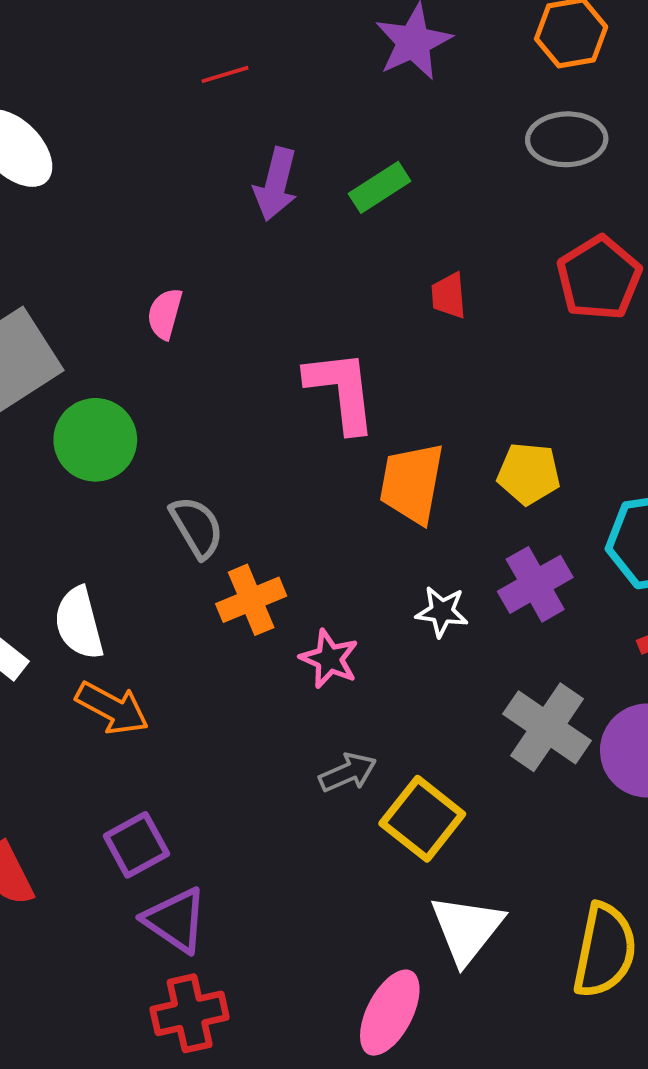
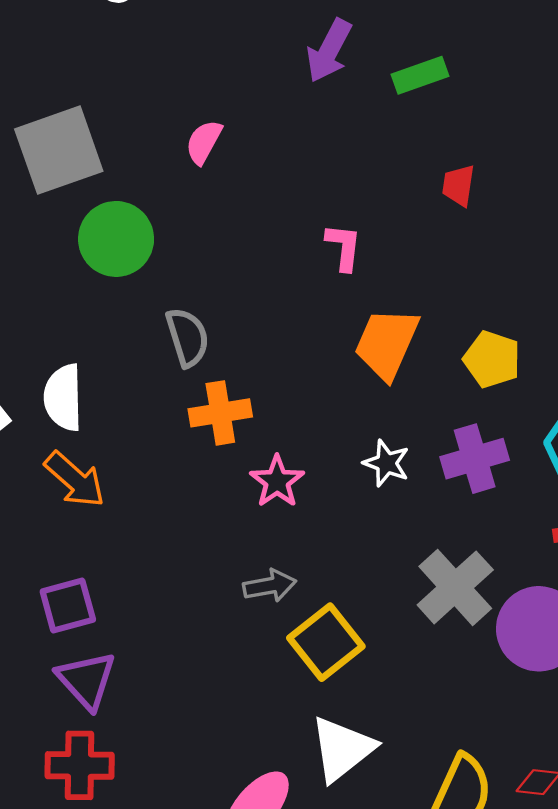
pink L-shape: (341, 391) -> (344, 247), size x0.6

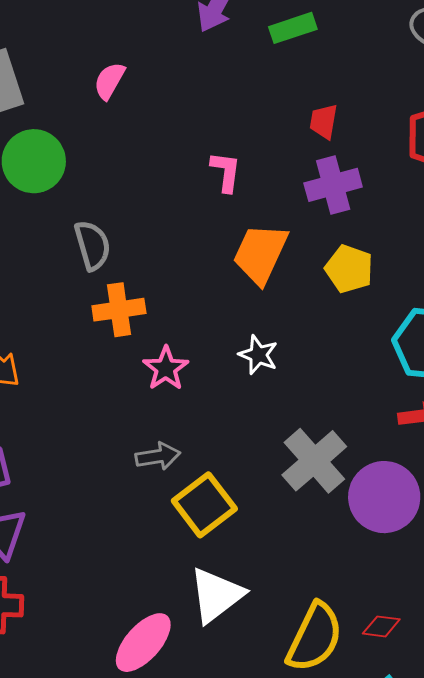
purple cross: (475, 459) -> (333, 185), moved

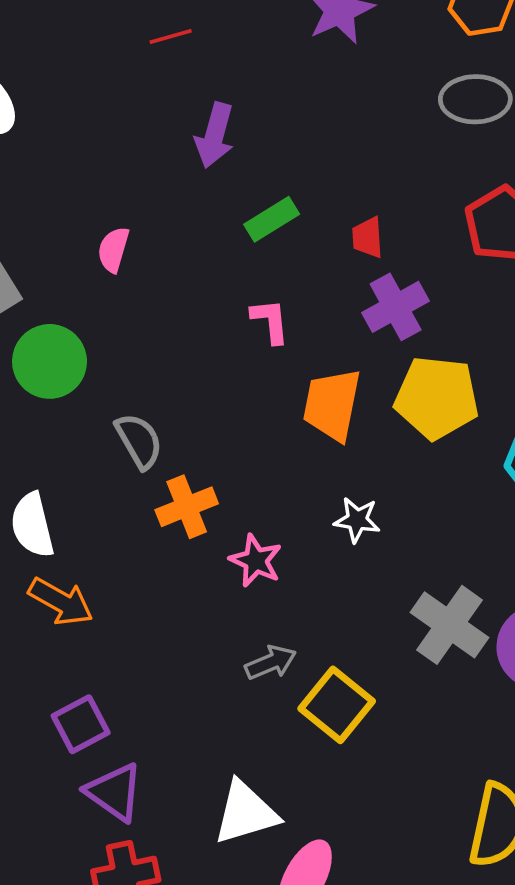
green rectangle: (293, 28) -> (272, 219), moved
yellow pentagon: (349, 269) -> (437, 398), size x1.5
white triangle: (216, 595) -> (246, 813), moved, turned 34

